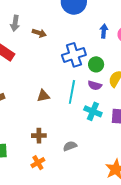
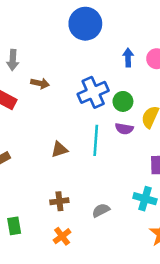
brown arrow: (39, 33) -> (40, 83), moved
cyan cross: (93, 111) -> (145, 199), moved

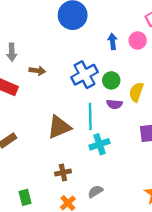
brown triangle: (59, 149) -> (59, 127), size x1.6
cyan cross: (145, 199) -> (99, 144), moved, turned -30
gray semicircle: (101, 210) -> (95, 191), moved

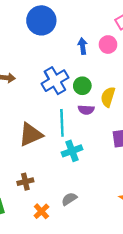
brown cross: (63, 173) -> (25, 182), moved

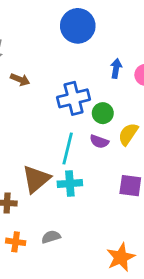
brown triangle: (31, 135) -> (36, 179), moved, turned -32
orange cross: (41, 211) -> (16, 242), turned 35

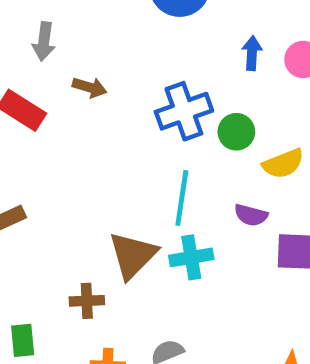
yellow semicircle: (128, 134) -> (283, 164), turned -140
purple semicircle: (99, 142) -> (251, 215), moved

